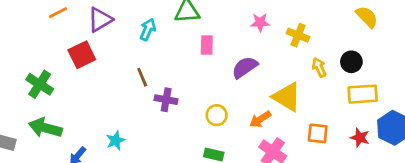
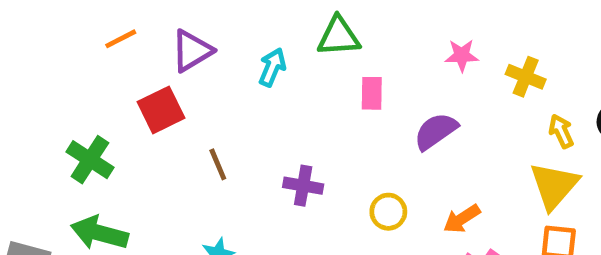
brown line: (142, 77) -> (218, 164), moved
yellow triangle: (287, 97) -> (554, 186), moved, turned 40

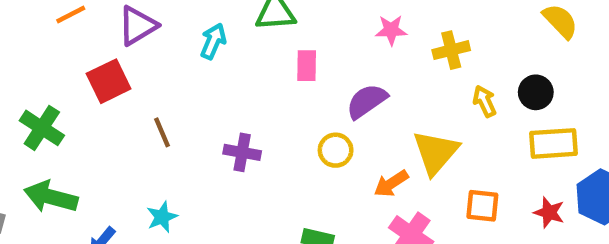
yellow cross: (526, 77) -> (451, 50), turned -36
yellow triangle: (554, 186) -> (436, 152), moved
yellow circle: (388, 212) -> (336, 150), moved

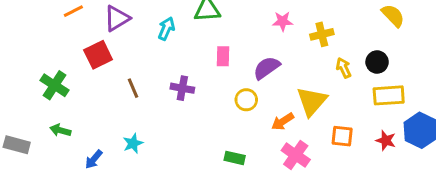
pink rectangle: (307, 66) -> (223, 56), moved
purple cross: (242, 152) -> (182, 88), moved
green arrow: (51, 197) -> (60, 130), size x0.6

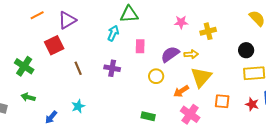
cyan arrow: (166, 29) -> (113, 33), moved
yellow arrow: (344, 68) -> (191, 54), moved, turned 112

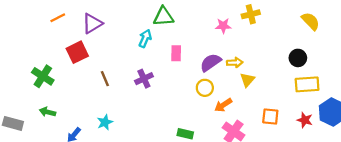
yellow cross: (208, 31) -> (251, 14), moved
purple cross: (112, 68) -> (144, 79), turned -35
yellow circle: (156, 76) -> (205, 88), moved
yellow triangle: (201, 77) -> (247, 80), moved, size x0.6

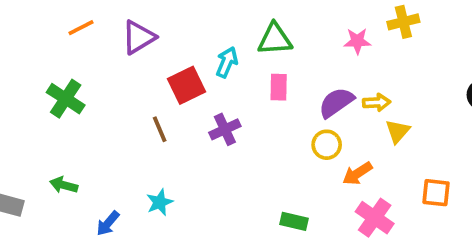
green triangle: (163, 17) -> (275, 39), moved
red square: (77, 52) -> (187, 85), moved
green cross: (43, 76) -> (66, 99), moved

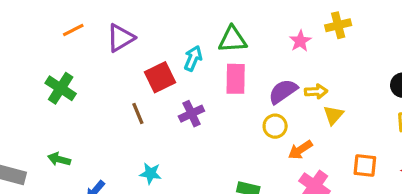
pink star: (357, 41) -> (300, 41), turned -30
pink rectangle: (279, 87) -> (236, 79), size x1.4
cyan star: (160, 202) -> (151, 173), moved, turned 30

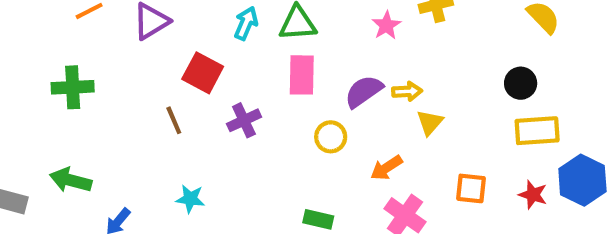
cyan arrow: (193, 58) -> (246, 23), moved
red square: (160, 77) -> (203, 73), turned -36
green cross: (61, 88) -> (73, 87), turned -36
yellow circle: (275, 126) -> (331, 137), moved
green arrow: (59, 159) -> (71, 180), size x1.4

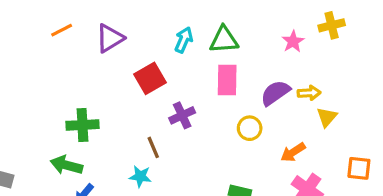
red square: (203, 73) -> (150, 78), turned 32
green cross: (73, 87) -> (82, 125), moved
brown line: (174, 120) -> (153, 147), moved
green arrow: (71, 180) -> (66, 165), moved

